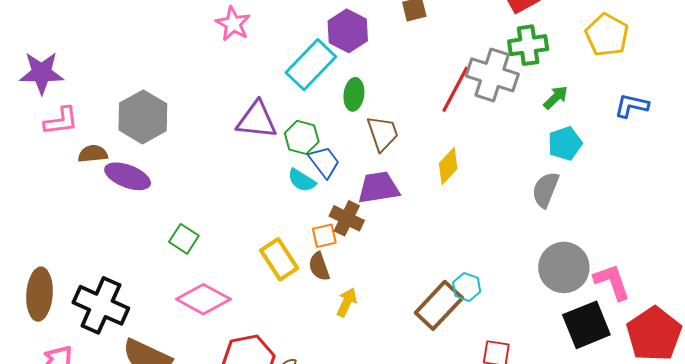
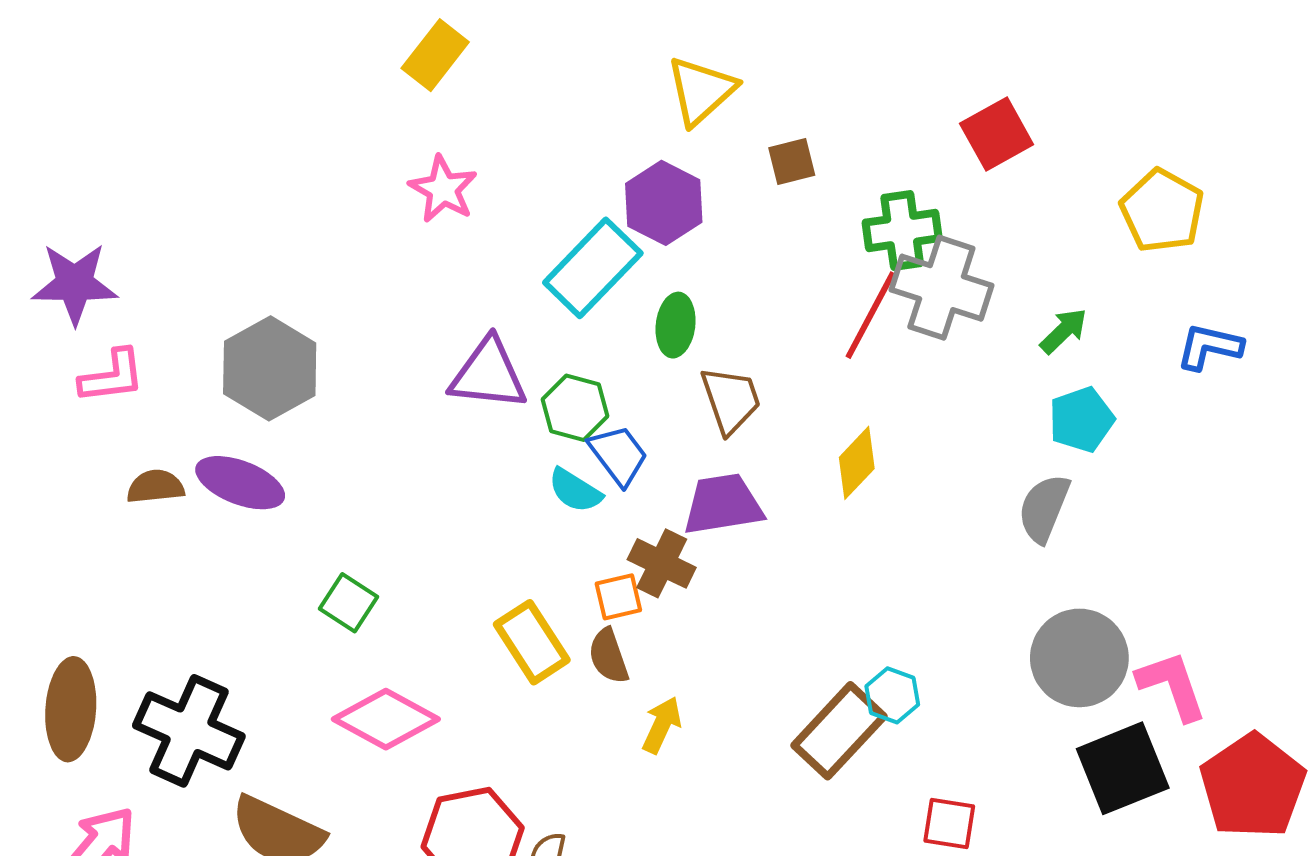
green cross: (528, 45) -> (902, 230), moved
brown semicircle: (93, 154) -> (155, 487), moved

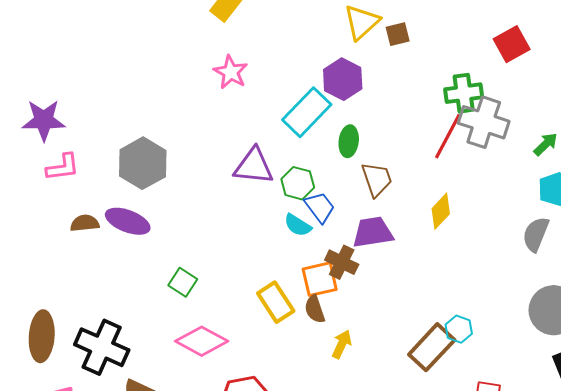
brown square: (792, 162) -> (398, 34), moved
orange square: (618, 597) -> (320, 279), size x1.5

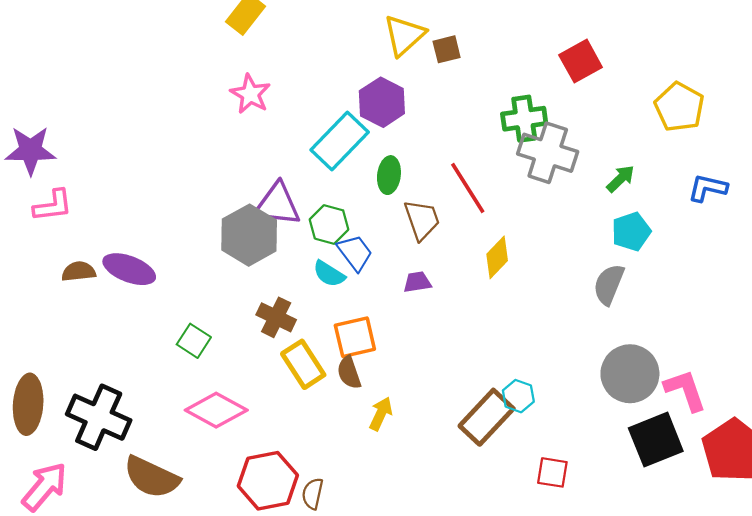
red line: (448, 136) -> (468, 188), moved, turned -60
gray hexagon: (143, 163) -> (249, 235), moved
purple trapezoid: (373, 232) -> (417, 282), size x0.6
brown cross: (342, 262) -> (276, 317), moved

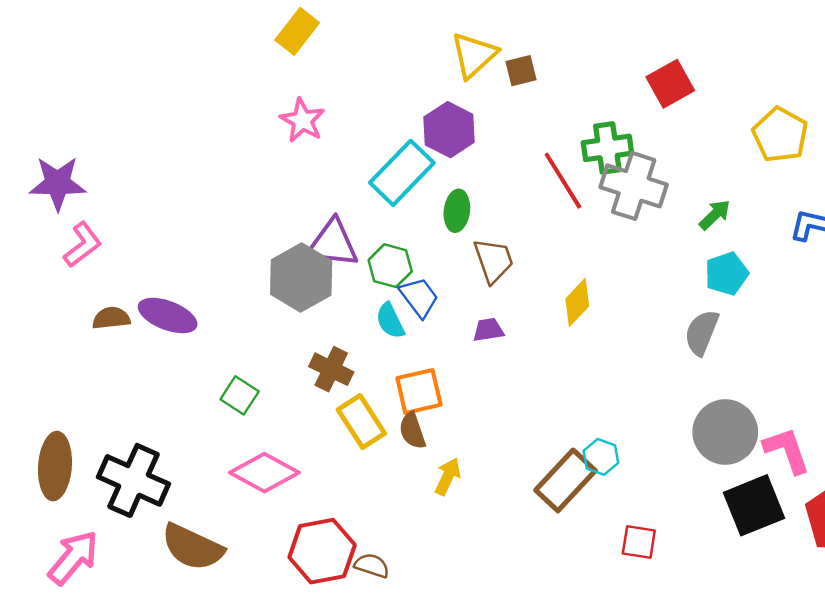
red line: (468, 188) -> (563, 181), moved
pink L-shape: (53, 206) -> (82, 245), turned -30
cyan semicircle: (329, 274) -> (390, 321), turned 32
brown semicircle: (313, 494) -> (372, 566), turned 96

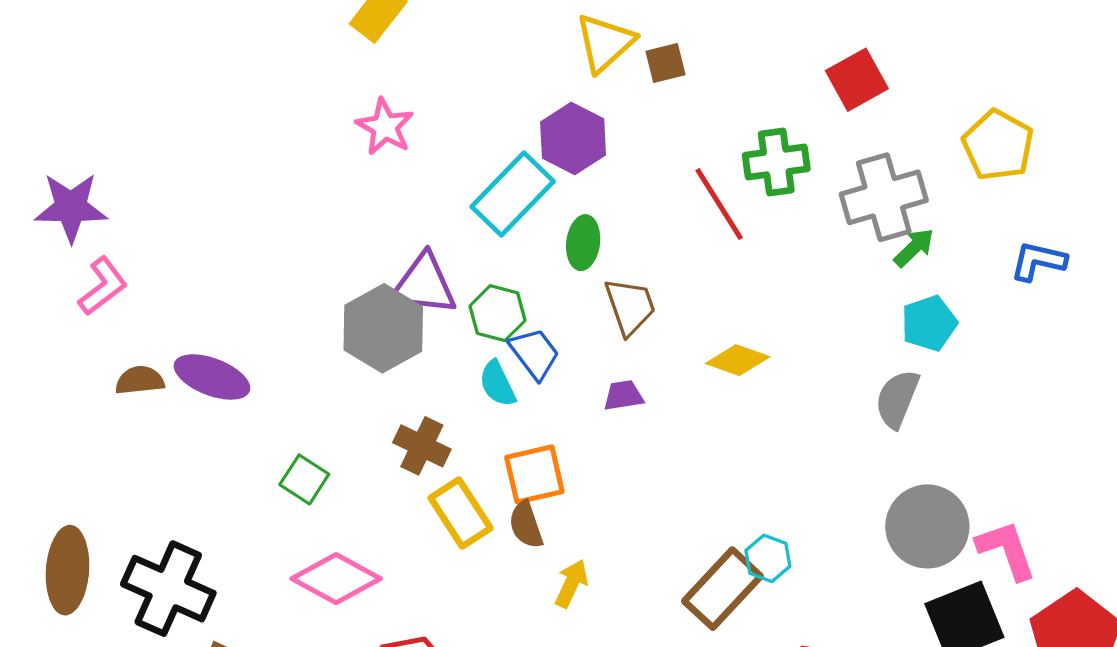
gray cross: (634, 186) -> (884, 197), moved, turned -34
yellow diamond: (577, 302) -> (738, 360), turned 66

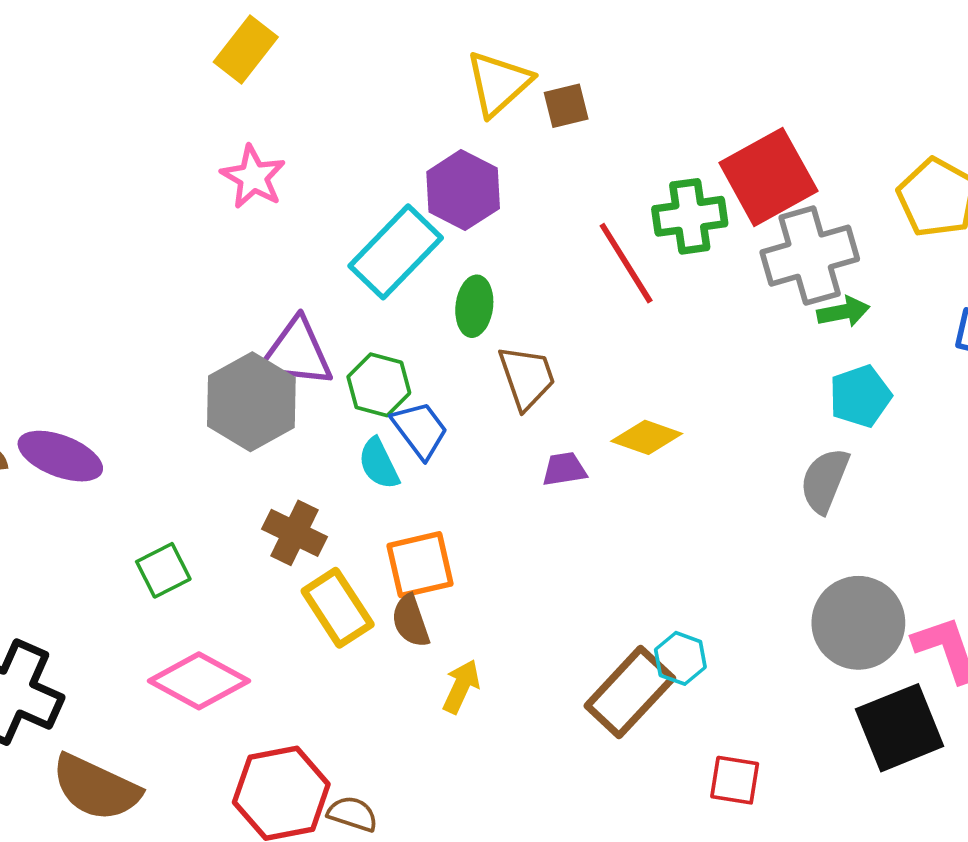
red square: (857, 80) -> (768, 177), moved, size x1.4
green arrow: (914, 248) -> (843, 312), turned 33
purple trapezoid: (623, 395) -> (564, 469), moved
green square: (304, 479) -> (163, 570), turned 30

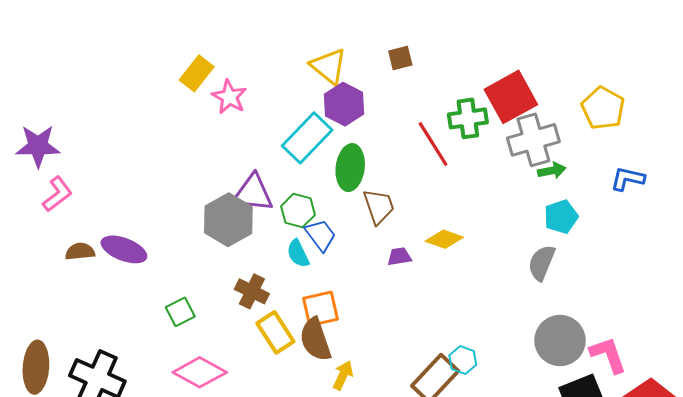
yellow rectangle: (246, 50) -> (197, 73), moved
yellow triangle: (499, 83) -> (329, 66), moved, turned -39
green ellipse: (474, 306) -> (350, 168), size x1.4
brown semicircle: (411, 621) -> (315, 340), size x1.5

